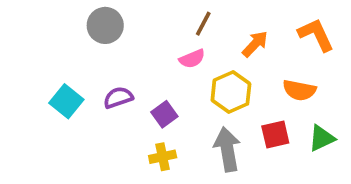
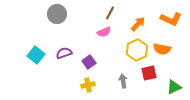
orange L-shape: (316, 35) -> (171, 19), turned 140
yellow hexagon: (231, 92) -> (137, 50), moved
green triangle: (322, 138) -> (174, 87), moved
gray arrow: (227, 149) -> (123, 81), size x0.6

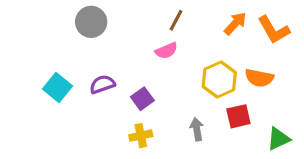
orange L-shape: (171, 19) -> (274, 30), turned 35
orange arrow: (138, 24) -> (235, 23), moved

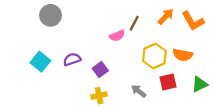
brown line: (176, 20) -> (134, 23), moved
gray circle: (91, 22) -> (51, 15), moved
gray arrow: (197, 129) -> (139, 91), turned -42
green triangle: (279, 139) -> (200, 84), moved

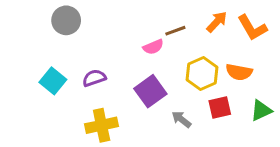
brown line: (134, 23) -> (175, 31), turned 42
purple square: (100, 70) -> (150, 91), moved, size x1.5
yellow cross: (99, 96) -> (102, 125), moved, size x1.5

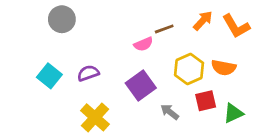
green triangle: (261, 110) -> (233, 113), moved
yellow cross: (102, 125) -> (95, 117), turned -36

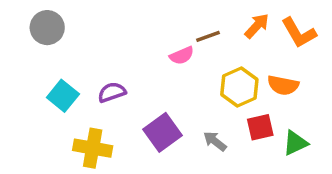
gray circle: (62, 19) -> (47, 28), moved
purple square: (141, 86) -> (162, 132), moved
yellow cross: (95, 117) -> (93, 148), moved, turned -32

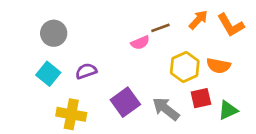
gray circle: (47, 28) -> (54, 33), moved
gray arrow: (215, 141) -> (166, 109), size x1.5

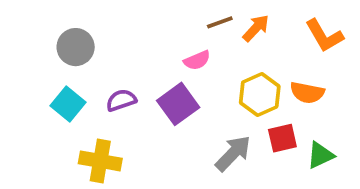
orange arrow: (198, 20) -> (256, 28), moved
brown line: (160, 28) -> (220, 22), moved
purple square: (125, 102) -> (178, 104), moved
gray arrow: (166, 109) -> (233, 153), turned 96

